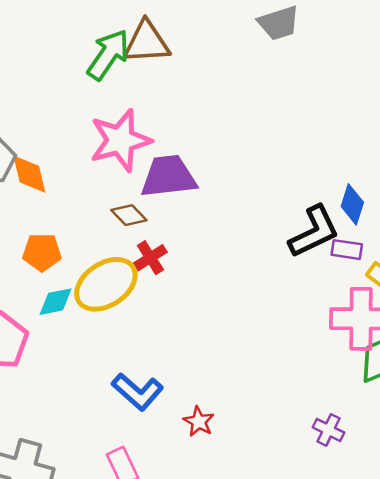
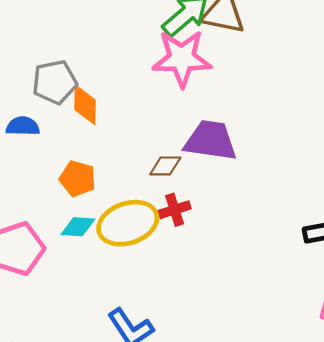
pink star: (120, 140) -> (182, 58), moved
brown diamond: (129, 215) -> (165, 166), turned -60

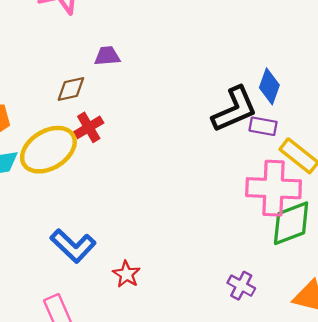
purple trapezoid: (211, 140) -> (107, 56), size x0.5

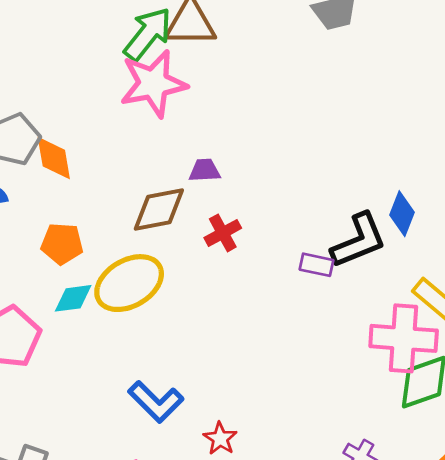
brown diamond: (71, 89) -> (159, 210), size x1.5
purple rectangle: (263, 126) -> (316, 265), moved
red cross: (89, 127) -> (223, 233), moved

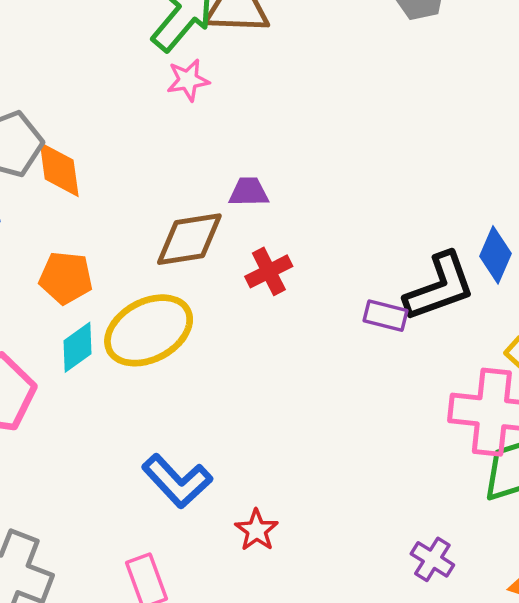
pink star: (153, 84) -> (188, 80), size x0.5
cyan diamond: (73, 298) -> (78, 347), turned -30

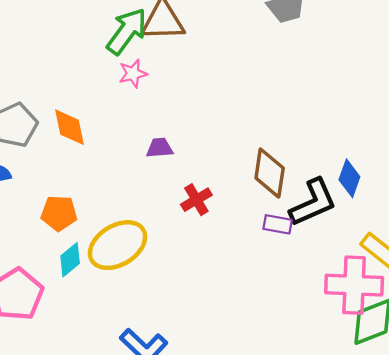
orange diamond: (59, 170) -> (70, 127), moved
purple trapezoid: (249, 192) -> (160, 148), moved
brown diamond: (189, 239) -> (270, 173), moved, turned -69

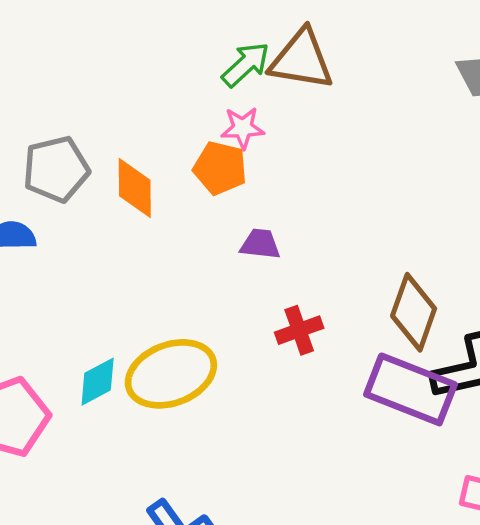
green arrow: (127, 31) -> (246, 64), size x0.7
orange pentagon: (59, 213) -> (220, 168), moved
purple rectangle: (278, 224) -> (410, 389), size x2.0

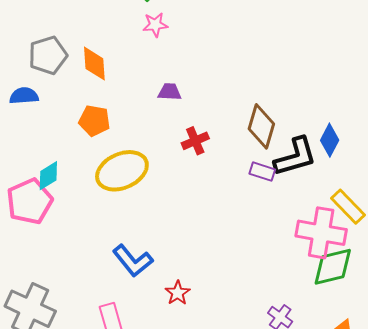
orange pentagon: (220, 168) -> (94, 121), moved
cyan diamond: (98, 382) -> (48, 176), moved
purple rectangle: (410, 389) -> (262, 172), size x0.5

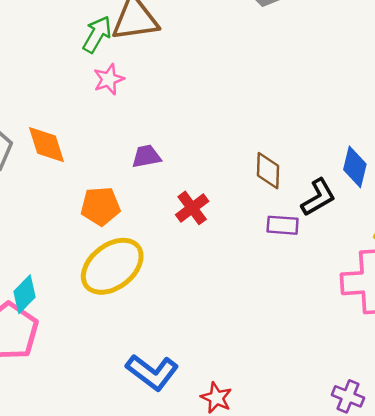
orange pentagon: (94, 121) -> (100, 206), moved
brown diamond: (261, 126) -> (268, 171), size x0.7
black L-shape: (295, 157) -> (318, 197), size x0.7

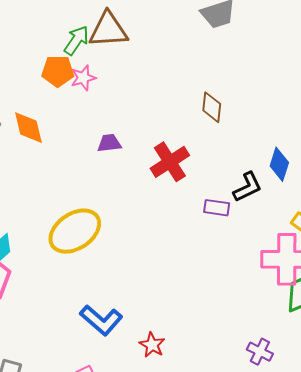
brown diamond: (268, 171) -> (212, 107), moved
orange pentagon: (100, 206) -> (58, 71), moved
red cross: (192, 208) -> (170, 162), moved, size x1.4

